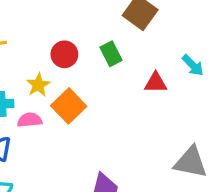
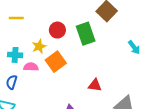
green rectangle: (111, 54) -> (86, 34), size x1.5
red triangle: (156, 83) -> (95, 85), moved

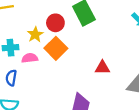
red circle: (57, 30) -> (55, 23), moved

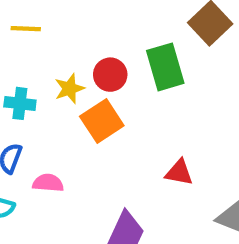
pink semicircle: (30, 58) -> (48, 183), moved

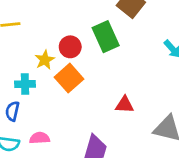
cyan cross: (20, 103) -> (25, 84), moved
pink semicircle: (48, 183) -> (40, 138), moved

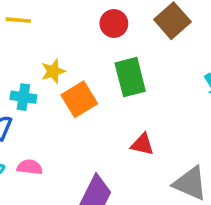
green rectangle: (106, 37) -> (130, 77), moved
red circle: (70, 47) -> (114, 23), moved

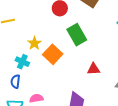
cyan cross: (23, 97) -> (22, 62), turned 32

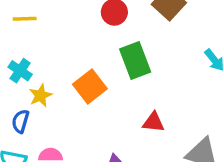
yellow star: (34, 43) -> (40, 95), moved
cyan cross: (22, 62) -> (20, 71), moved

